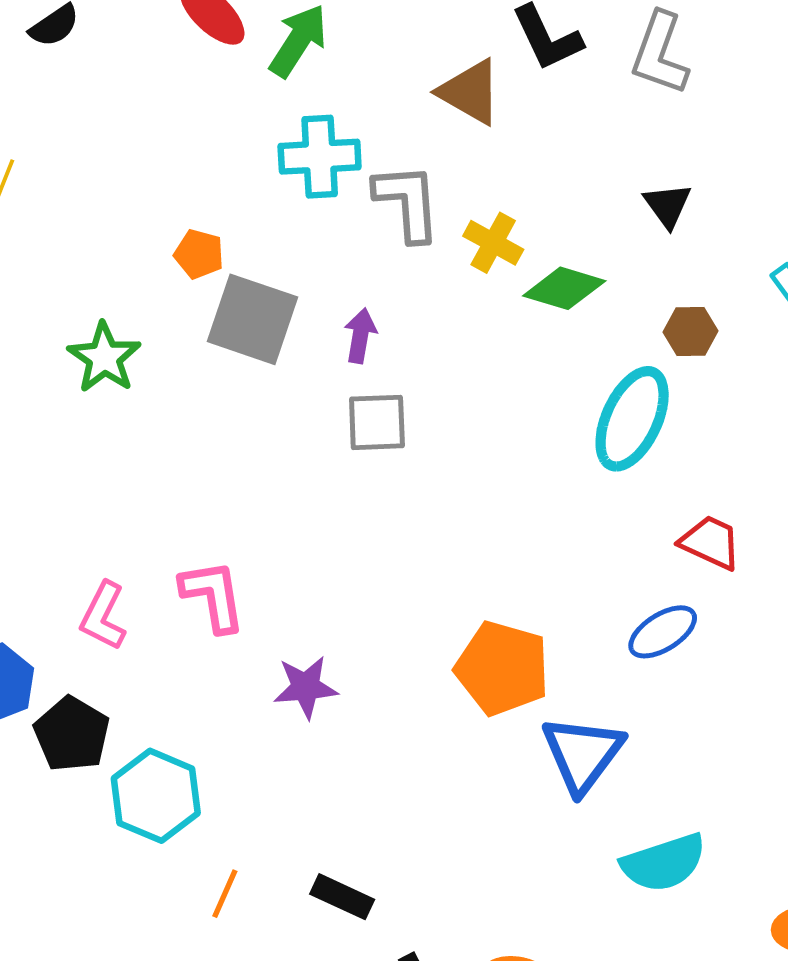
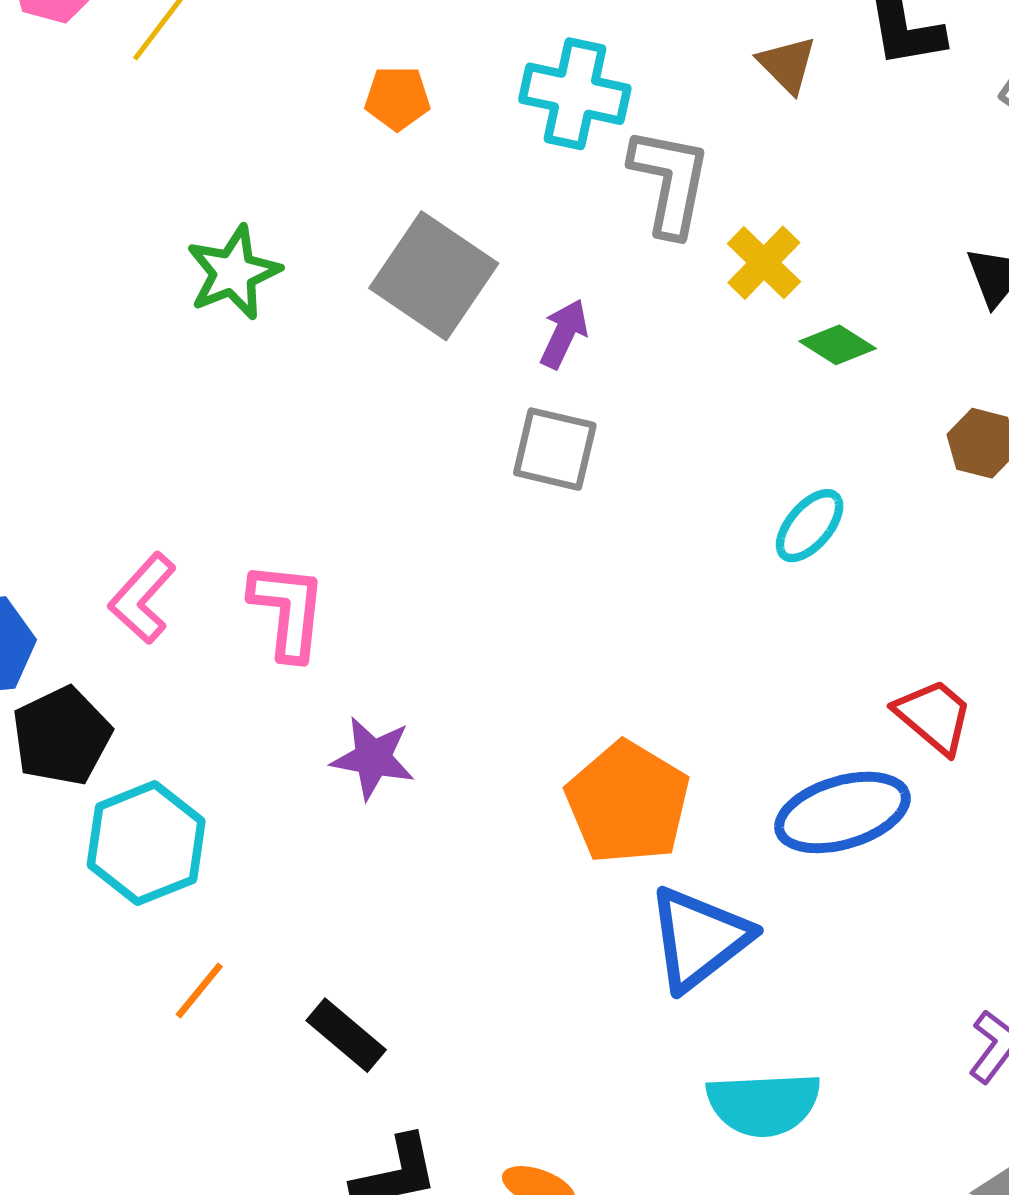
brown triangle: (470, 92) -> (787, 65), size x0.7
orange pentagon: (199, 254) -> (397, 98), moved, turned -30
green diamond: (564, 288) -> (838, 345), size x0.7
cyan ellipse: (632, 419) -> (810, 526), moved, size x0.6
blue ellipse: (663, 632) -> (842, 812), size x1.4

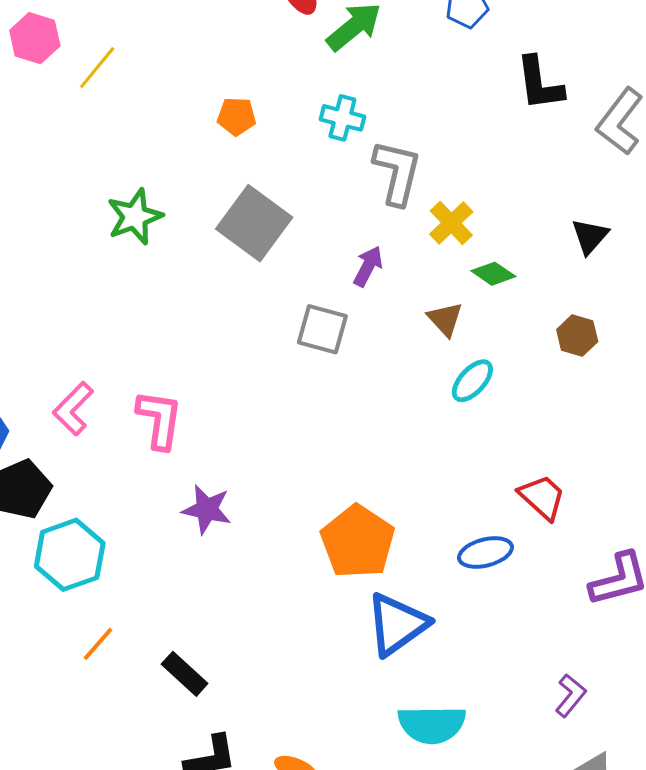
brown triangle: (787, 65) -> (445, 319), moved
cyan cross: (575, 94) -> (342, 118), size x0.7
purple arrow: (564, 334) -> (368, 266), moved
blue ellipse: (842, 812) -> (485, 552), size x0.7

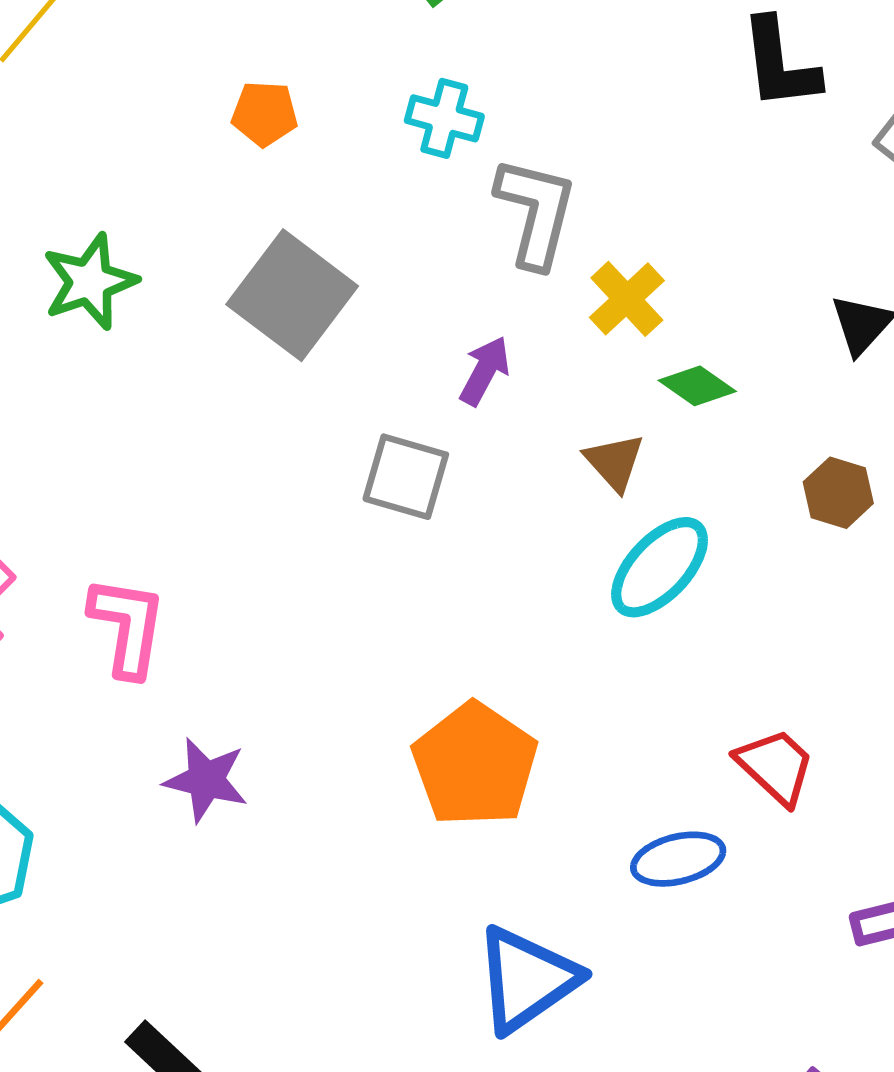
cyan ellipse: (472, 381) -> (660, 567), size x1.4
orange pentagon: (358, 542) -> (475, 765), moved

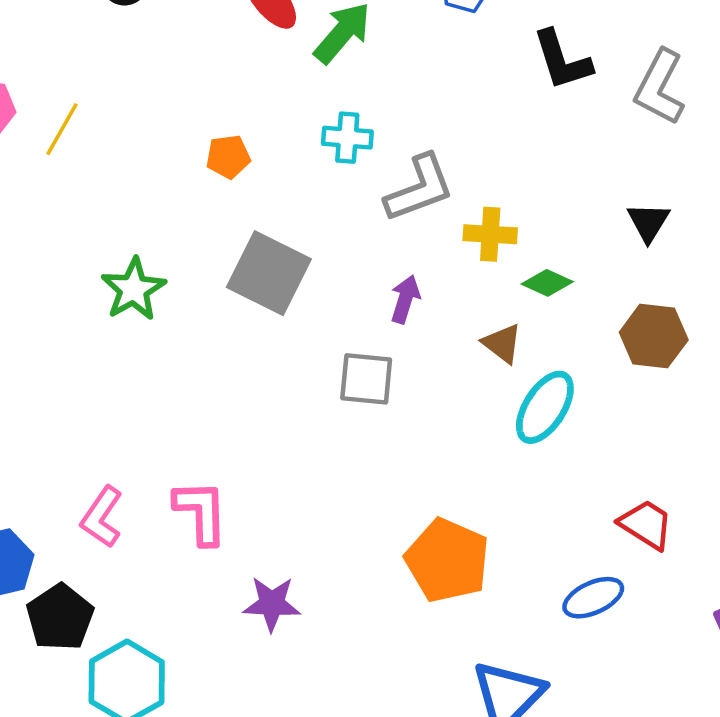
gray L-shape: (536, 212) -> (419, 188), turned 66
yellow cross: (627, 299) -> (490, 234), turned -33
brown hexagon: (838, 493) -> (654, 336), size x1.4

